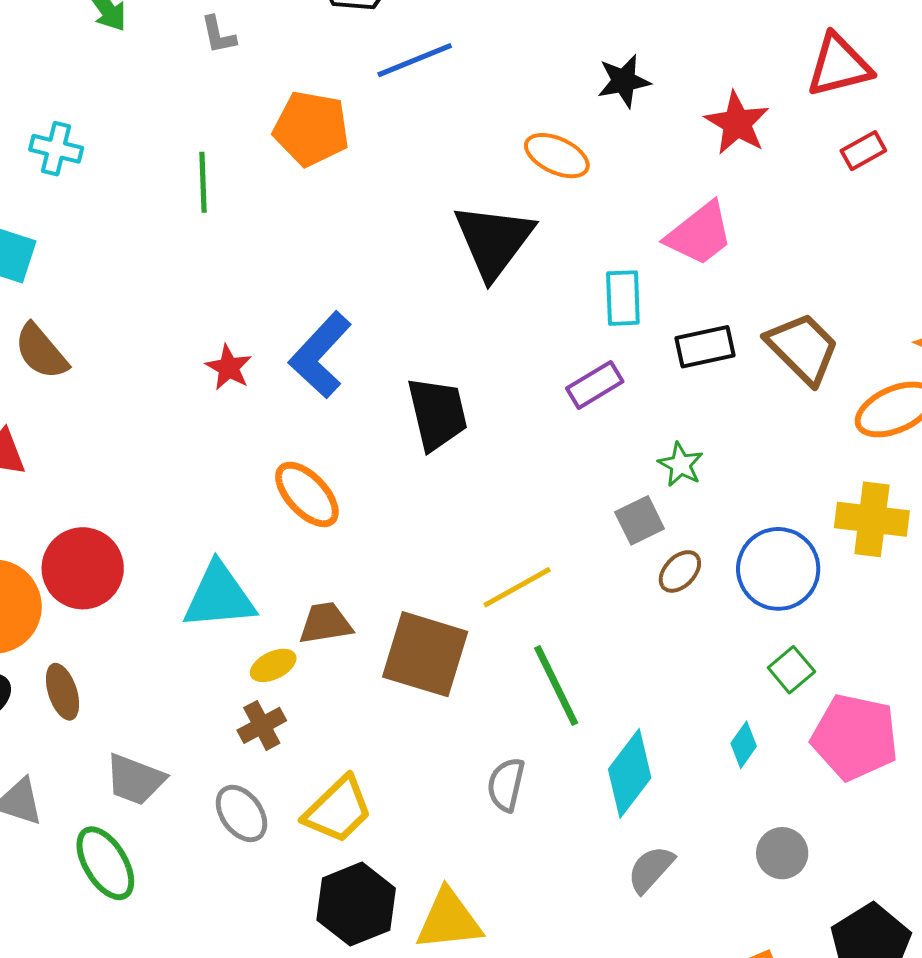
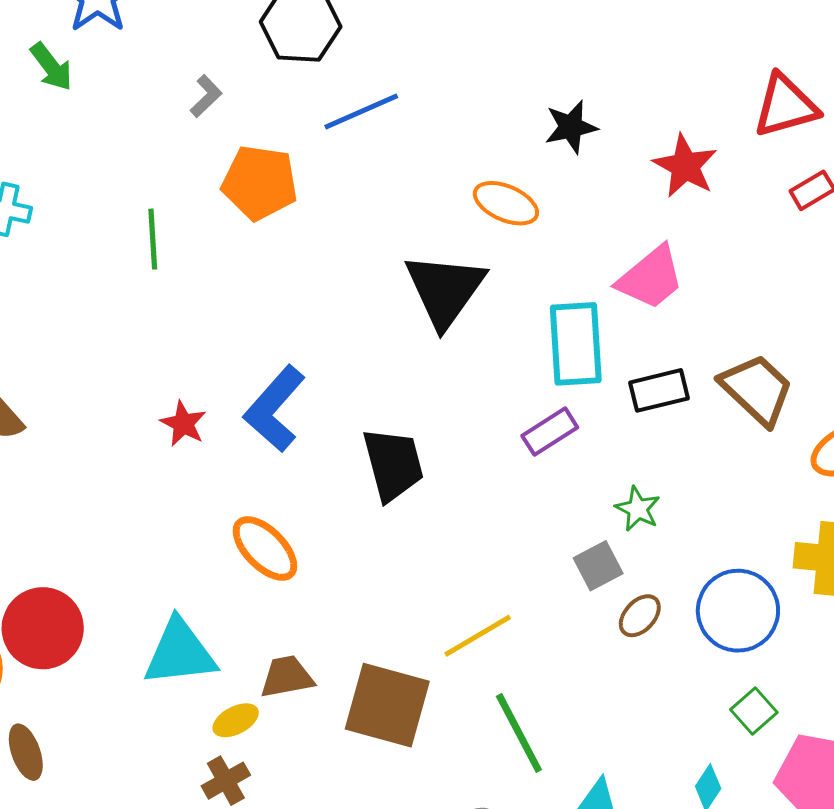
gray L-shape: (218, 35) -> (206, 96), moved, turned -120
cyan rectangle: (623, 298) -> (576, 344), size x1.5

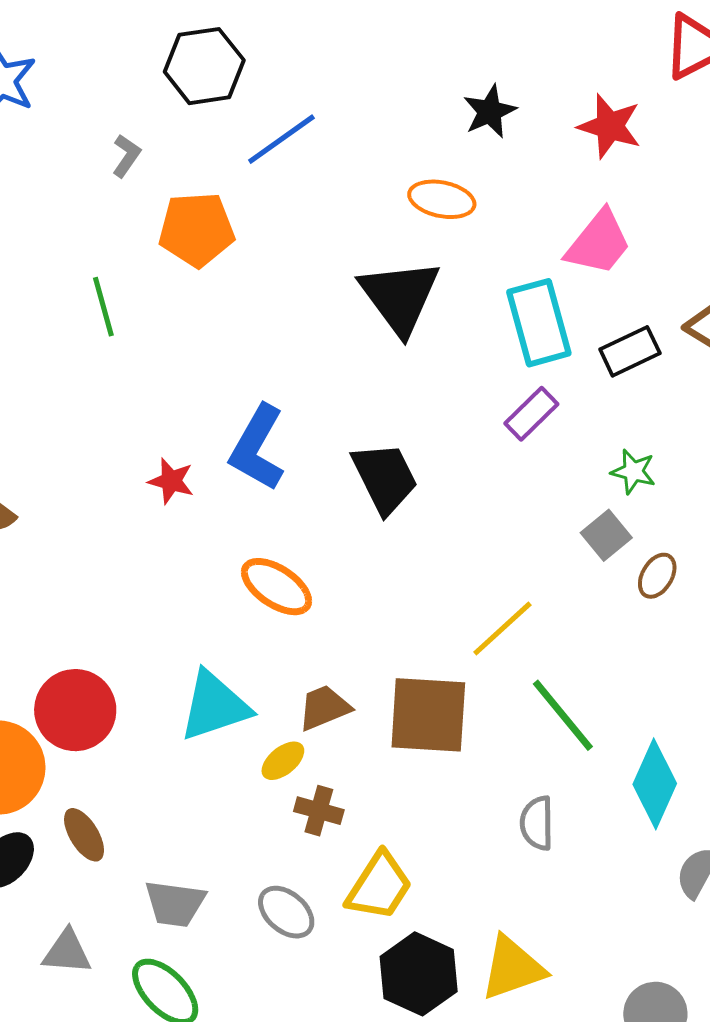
brown cross: (226, 781) -> (319, 811), moved, turned -33

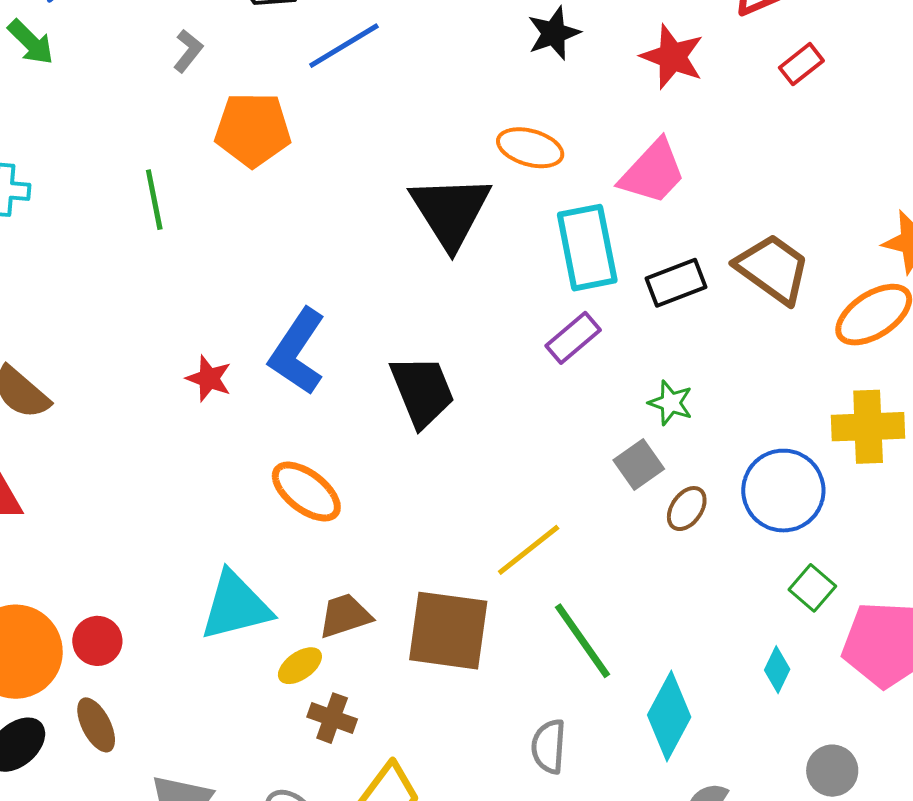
orange ellipse: (442, 199) -> (530, 148), moved
red circle: (75, 710) -> (97, 641), moved, size x0.6

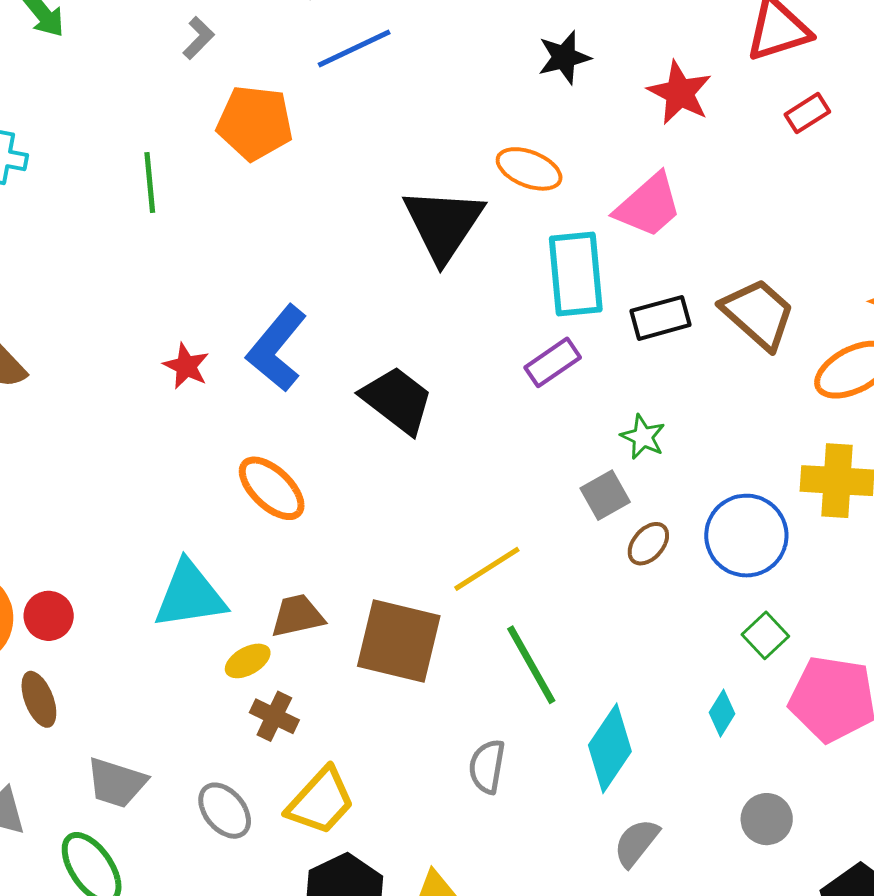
black trapezoid: (422, 391) -> (397, 400), turned -36

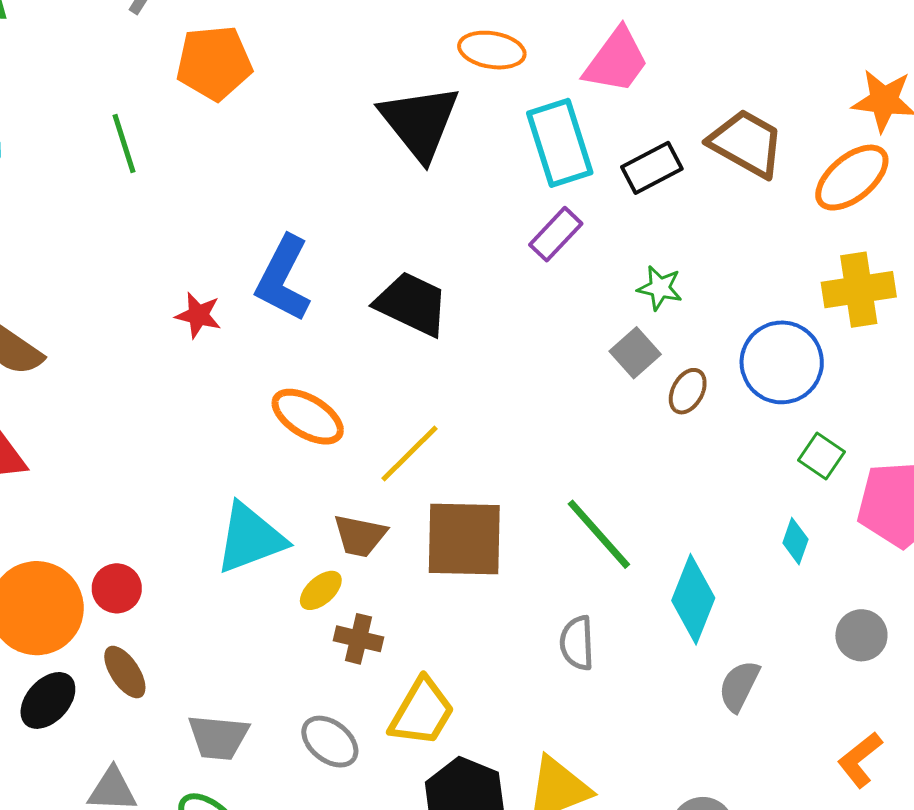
yellow line: (487, 569) -> (409, 453), moved
brown trapezoid: (297, 616) -> (360, 536), turned -144

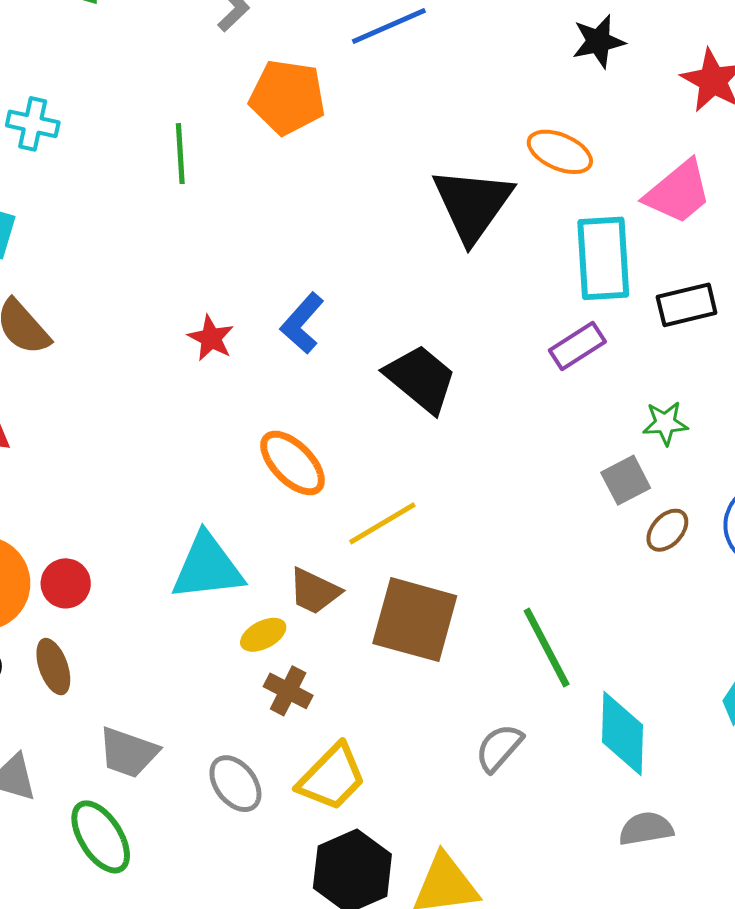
blue L-shape: (283, 279) -> (302, 323), size x0.7
green star: (660, 288) -> (665, 423), turned -30
cyan diamond: (693, 599) -> (622, 733), turned -34
gray semicircle: (577, 643) -> (499, 748), turned 30
gray semicircle: (739, 686) -> (646, 829), turned 40

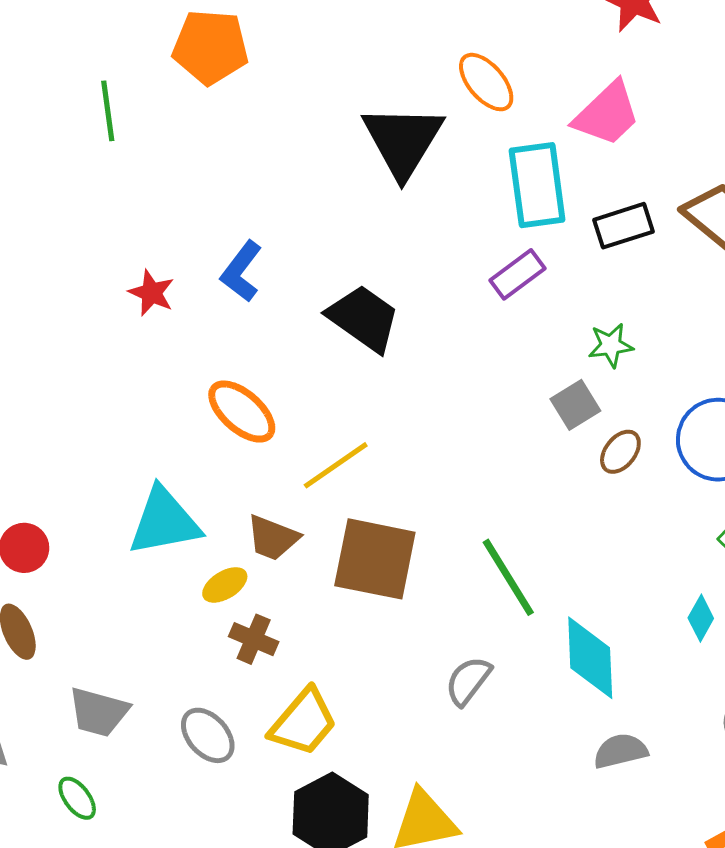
orange ellipse: (560, 152) -> (486, 82), turned 30
green ellipse: (101, 837) -> (77, 798), size x0.6

